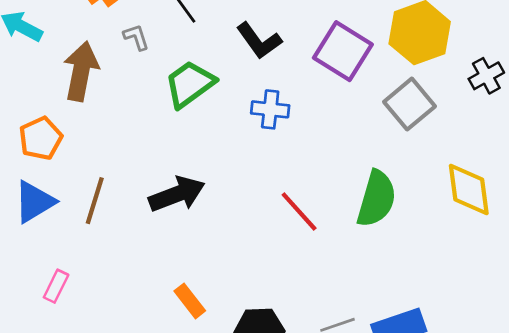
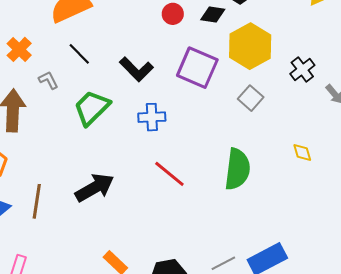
gray square: (410, 104) -> (251, 98), size x0.7
yellow diamond: (469, 189) -> (302, 153), size x0.5
red line: (299, 212) -> (169, 174), moved

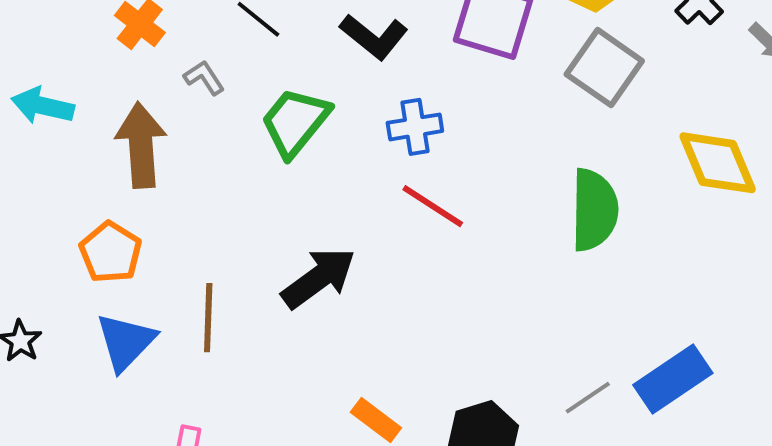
gray square: (251, 98) -> (604, 68), size x1.5
yellow diamond: (302, 153) -> (718, 163), size x2.0
red line: (169, 174) -> (433, 206), moved

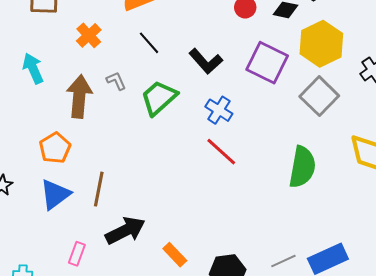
gray L-shape: (204, 78) -> (116, 81), moved
cyan arrow: (43, 106) -> (33, 68), turned 44
blue cross: (415, 127) -> (219, 110), turned 32
black arrow: (319, 278) -> (125, 230), moved

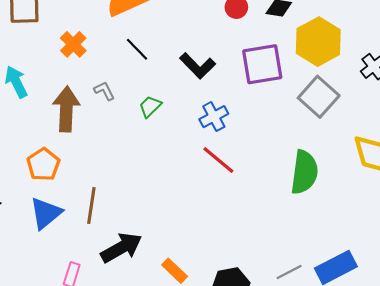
purple square: (267, 63) -> (262, 64), turned -33
green trapezoid: (159, 98) -> (150, 106), size x0.6
blue cross: (219, 110) -> (214, 117), turned 32

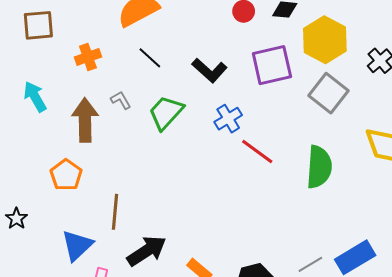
orange cross: (73, 44) -> (88, 57), turned 30
green trapezoid: (150, 106) -> (166, 112), size x1.6
red line: (218, 160) -> (257, 152), moved
blue triangle: (46, 213) -> (77, 245), moved

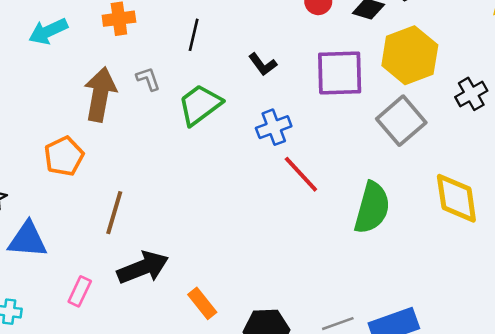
black line: (150, 58) -> (194, 35), turned 50
black L-shape: (209, 70) -> (263, 64), size x0.7
cyan arrow: (35, 97) -> (48, 31), moved, turned -96
blue triangle: (77, 245) -> (27, 240), moved, turned 36

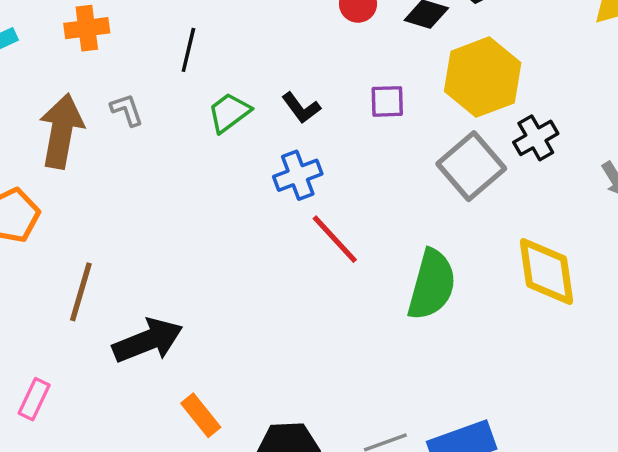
black L-shape: (263, 64) -> (301, 108), moved
purple square: (340, 73) -> (387, 101), size x0.5
black cross: (471, 94) -> (536, 138), moved
green trapezoid: (200, 105) -> (229, 113), moved, size x0.7
black arrow: (143, 268) -> (148, 341), moved

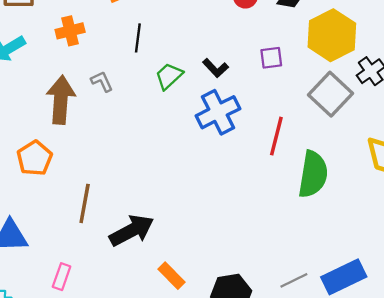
blue cross: (298, 175) -> (218, 112), size x1.4
red line: (335, 239) -> (276, 136), moved, turned 63

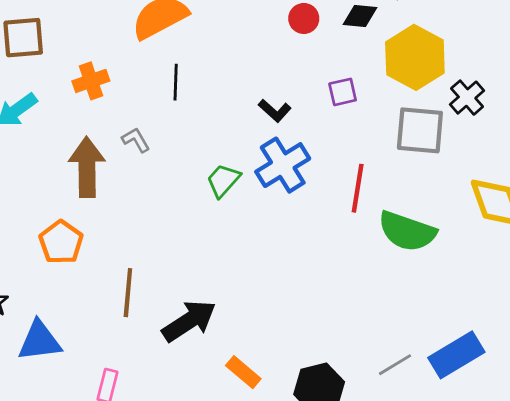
green trapezoid: (169, 76) -> (223, 180), moved
gray square: (331, 94) -> (420, 130), turned -33
green semicircle: (313, 174) -> (407, 231), turned 105

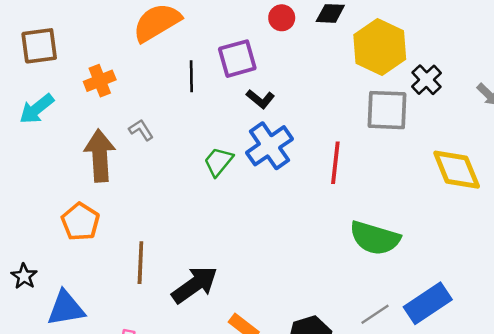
black line: (176, 82) -> (191, 76), moved
purple square: (343, 92) -> (237, 59), moved, size x1.5
green semicircle: (407, 231) -> (375, 238), moved

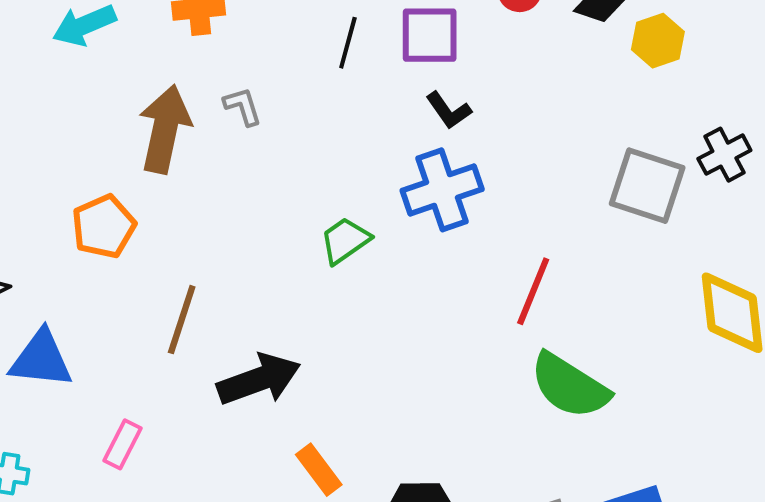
yellow hexagon: (380, 47) -> (658, 41), moved, size x0.6
green trapezoid: (218, 162) -> (345, 240), moved
red line: (335, 163) -> (533, 291), moved

